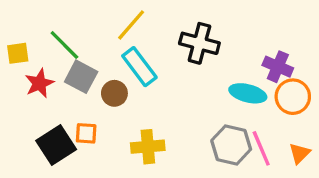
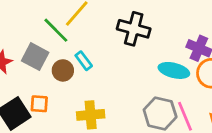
green line: (64, 45) -> (56, 30), moved
cyan rectangle: (139, 67) -> (84, 61), moved, size x0.6

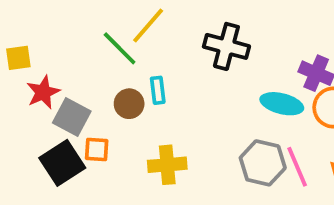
gray square: (35, 57) -> (72, 117), moved
cyan rectangle: (84, 61) -> (158, 90), turned 30

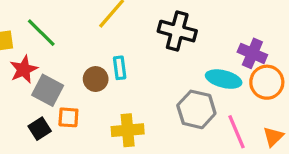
green line: (120, 48) -> (41, 33), moved
black square: (62, 163) -> (40, 129), size x0.6
gray hexagon: (263, 163) -> (196, 109), moved

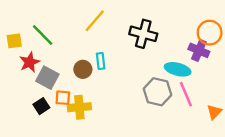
orange circle: (267, 82) -> (210, 33), moved
yellow cross: (128, 130) -> (79, 107), moved
pink line: (236, 132) -> (186, 94), moved

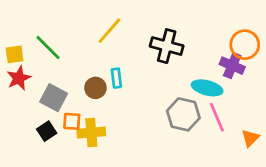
red star: (30, 62) -> (19, 78), moved

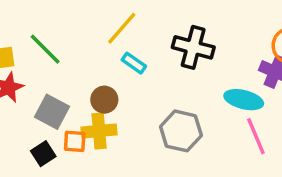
cyan rectangle: (116, 78) -> (134, 63), moved, turned -48
gray hexagon: (183, 114) -> (181, 131), moved
yellow cross: (91, 133) -> (99, 131), moved

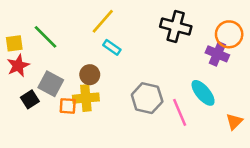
black cross: (193, 47) -> (176, 26), moved
cyan ellipse: (244, 100) -> (203, 93), moved, turned 36
pink line: (256, 136) -> (180, 112), moved
black square: (43, 154) -> (30, 99), moved

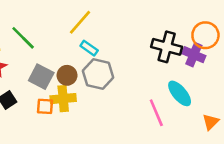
black cross: (176, 26) -> (167, 47), moved
gray square: (51, 84) -> (41, 77), moved
gray hexagon: (147, 98) -> (98, 74), moved

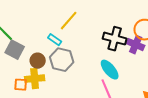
yellow line: (80, 22) -> (69, 21), moved
gray square: (41, 77) -> (15, 50), moved
cyan ellipse: (180, 93) -> (110, 70), moved

